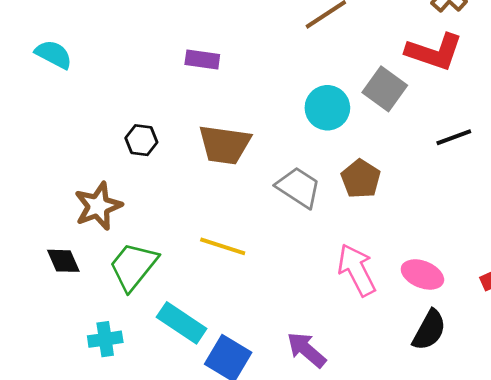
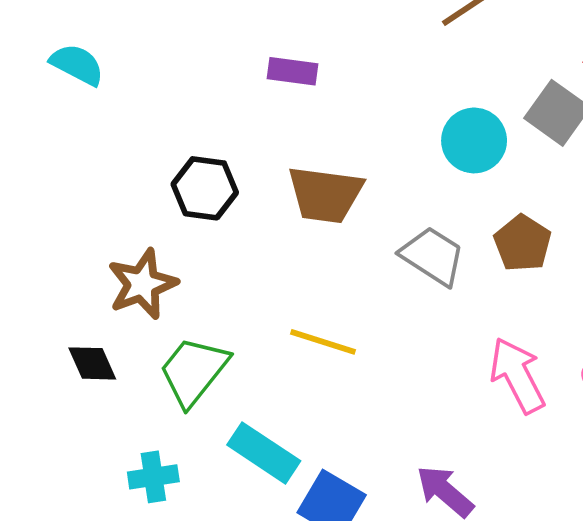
black hexagon: (141, 140) -> (205, 188), size x1.4

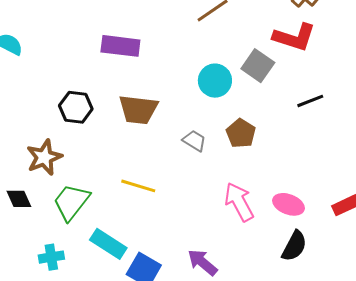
purple rectangle: (293, 71) -> (120, 46), size x1.5
gray trapezoid: (433, 256) -> (194, 141), size x0.7

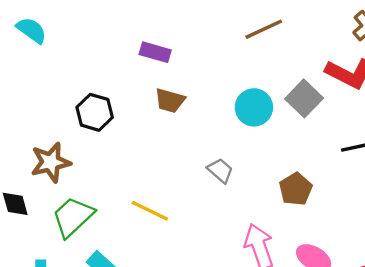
purple rectangle: (120, 46) -> (155, 52), size x0.7
brown trapezoid: (138, 110) -> (170, 101), moved, size x0.7
brown pentagon: (241, 133) -> (296, 189), moved

